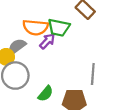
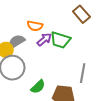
orange semicircle: (35, 27) -> (35, 26), size x0.7
green trapezoid: (59, 27) -> (60, 40), moved

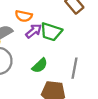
green semicircle: (38, 87) -> (40, 66), moved

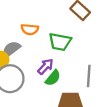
purple arrow: (34, 31) -> (46, 67), moved

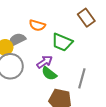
green semicircle: (53, 78) -> (49, 74), turned 77

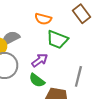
orange semicircle: (37, 25) -> (43, 19), moved
green semicircle: (49, 74) -> (37, 80), moved

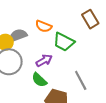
orange semicircle: (43, 19) -> (44, 26), moved
gray line: (78, 76) -> (81, 80), turned -48

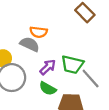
gray semicircle: (18, 35) -> (30, 44), moved, turned 60
green trapezoid: (64, 42) -> (72, 65), moved

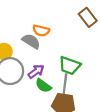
purple arrow: (48, 67) -> (36, 72), moved
gray line: (91, 78) -> (65, 84), moved, turned 42

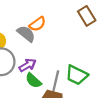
orange semicircle: (41, 31) -> (37, 24), turned -56
green trapezoid: (70, 66) -> (77, 75), moved

